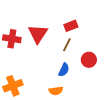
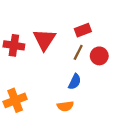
red circle: (89, 60) -> (99, 56), moved

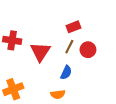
red triangle: (44, 40) -> (40, 52), moved

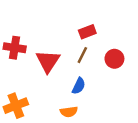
red circle: (88, 50) -> (114, 59), moved

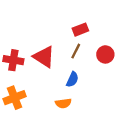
red cross: (15, 48) -> (13, 60), moved
red triangle: (48, 61) -> (44, 57), turned -30

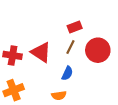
red circle: (105, 54) -> (98, 50), size x1.5

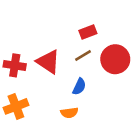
brown line: (70, 47) -> (83, 56), turned 32

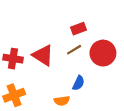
blue semicircle: (79, 87) -> (79, 83), moved

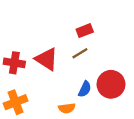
red circle: (103, 53) -> (111, 84), moved

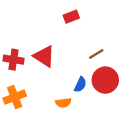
red rectangle: (85, 31) -> (71, 17), moved
brown line: (80, 53) -> (96, 54), moved

